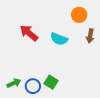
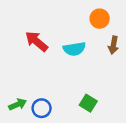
cyan semicircle: (59, 39) -> (74, 49), turned -30
green square: (51, 82) -> (88, 103), moved

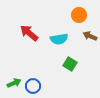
brown arrow: (113, 45) -> (90, 36), turned 104
green square: (88, 103) -> (70, 64), moved

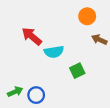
cyan semicircle: (59, 39) -> (54, 52), moved
green square: (70, 64) -> (77, 71), turned 32

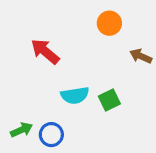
orange circle: (87, 16) -> (109, 23), moved
cyan semicircle: (54, 52) -> (75, 95), moved

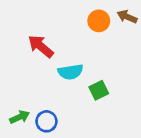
brown arrow: (141, 56) -> (127, 17), moved
cyan semicircle: (75, 95) -> (70, 72), moved

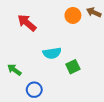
red arrow: (41, 46) -> (27, 23), moved
green arrow: (20, 117) -> (14, 70), moved, turned -120

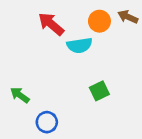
red arrow: (27, 23) -> (51, 24), moved
cyan semicircle: (52, 53) -> (80, 45), moved

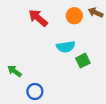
cyan semicircle: (80, 45) -> (66, 47), moved
green square: (99, 91) -> (83, 61), moved

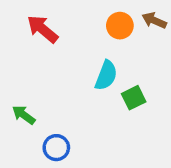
red arrow: (38, 18) -> (43, 29), moved
cyan semicircle: (66, 47) -> (106, 75), turned -60

